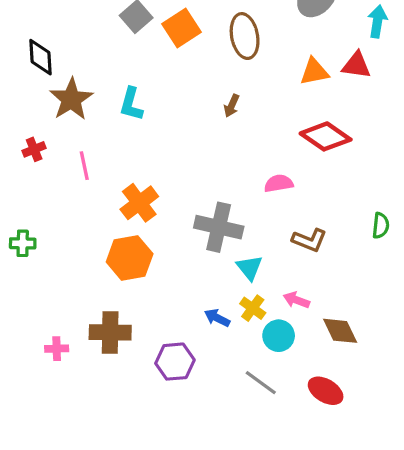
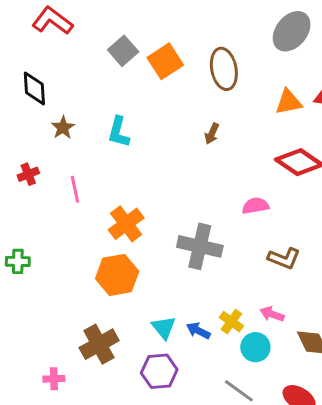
brown star: (71, 99) -> (63, 128), size x0.6
cyan triangle: (249, 268) -> (164, 328), moved
brown cross: (110, 332) -> (99, 344), turned -30
pink cross: (57, 349) -> (54, 379), moved

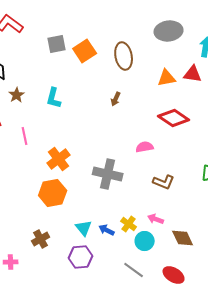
gray ellipse: (292, 31) -> (169, 31), turned 44
gray square: (123, 51) -> (57, 44), turned 30
brown cross: (99, 344) -> (41, 239), size x0.7

